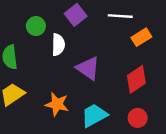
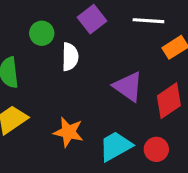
purple triangle: (88, 68) -> (128, 87), moved
red circle: (138, 118) -> (156, 149), moved

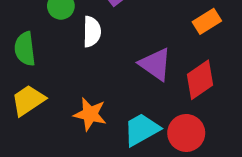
red circle: (156, 149) -> (186, 133), size x1.4

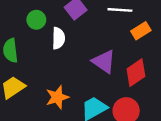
orange star: (90, 114) -> (57, 97), turned -30

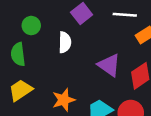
green circle: (36, 20) -> (31, 26), moved

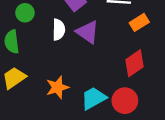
purple triangle: (109, 65) -> (88, 32), moved

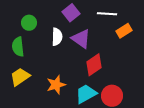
red diamond: (134, 63) -> (94, 65), moved

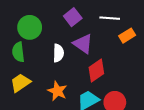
green circle: (29, 23) -> (30, 27), size x1.5
white semicircle: (57, 37) -> (58, 53), moved
orange star: (56, 85) -> (57, 91), turned -30

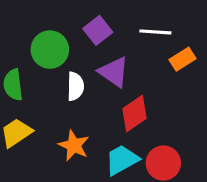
green circle: (30, 27) -> (50, 50), moved

